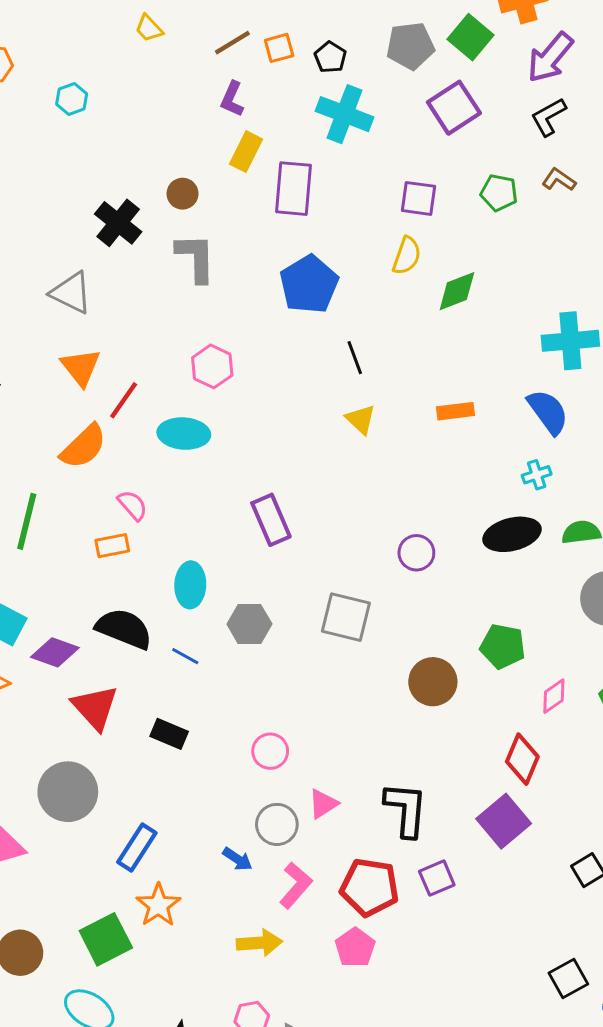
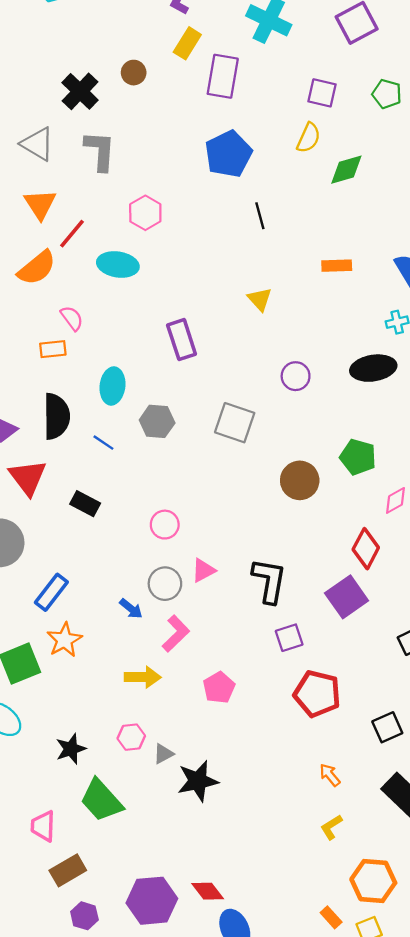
gray L-shape: (196, 258) -> (100, 151), moved
yellow triangle: (361, 419) -> (260, 299), moved
black semicircle: (124, 629) -> (56, 416), turned 63
red pentagon: (370, 887) -> (317, 694), moved

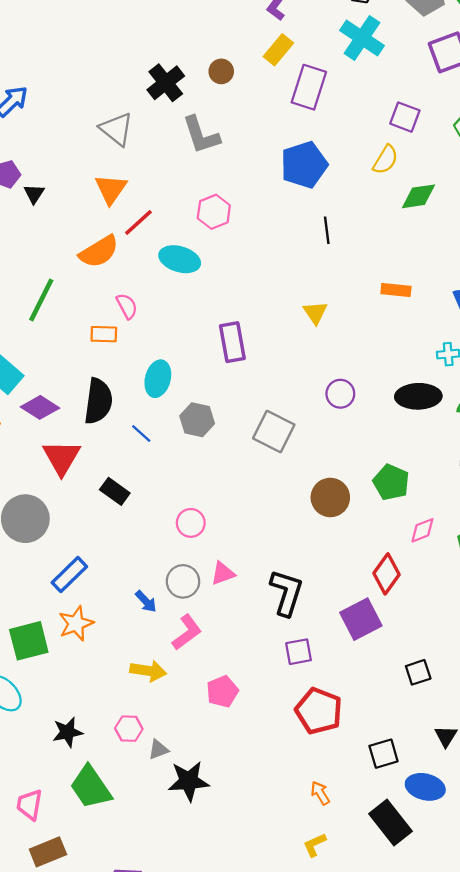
gray L-shape: (100, 151) -> (201, 135), moved, turned 150

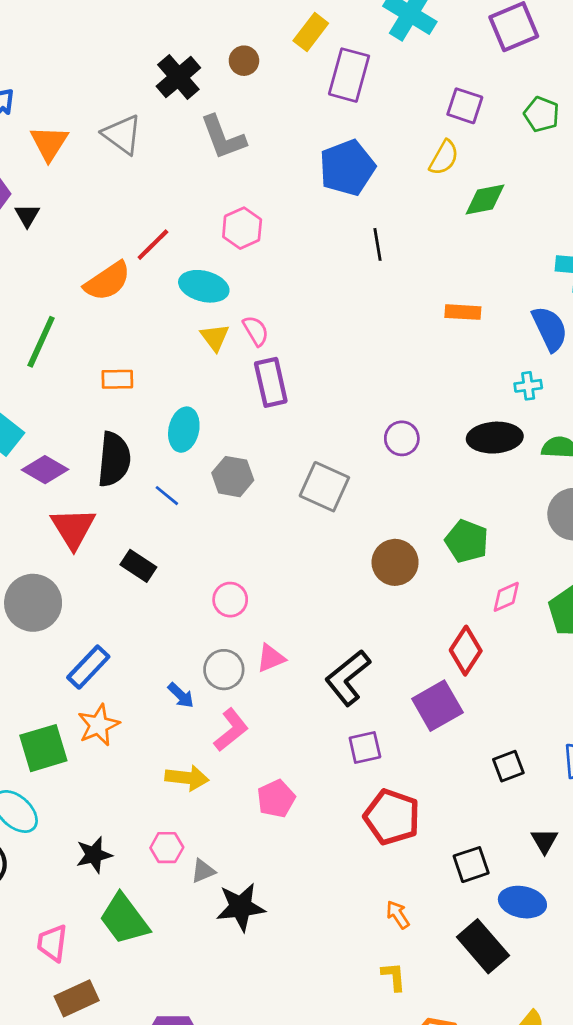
orange triangle: (111, 189) -> (49, 143), moved
pink semicircle: (127, 306) -> (256, 331), moved
yellow triangle: (315, 313) -> (215, 337), moved
black L-shape: (287, 593) -> (348, 678), turned -144
yellow L-shape: (315, 845) -> (394, 977), turned 112

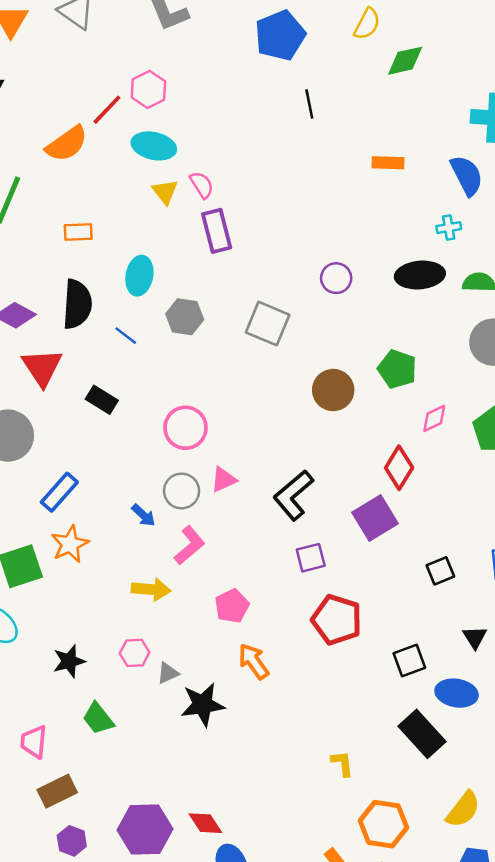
pink hexagon: (242, 228) -> (148, 89), moved
pink circle: (230, 600) -> (185, 428), size x1.4
orange arrow: (398, 915) -> (254, 661), moved, size x1.4
green trapezoid: (124, 919) -> (98, 718), size x0.7

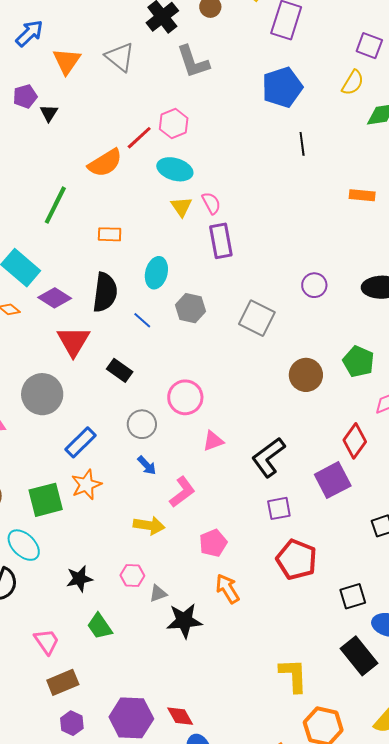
gray circle: (182, 491) -> (142, 424), moved
pink trapezoid: (34, 742) -> (47, 642), turned 136
yellow L-shape: (342, 763) -> (293, 675), size x1.6

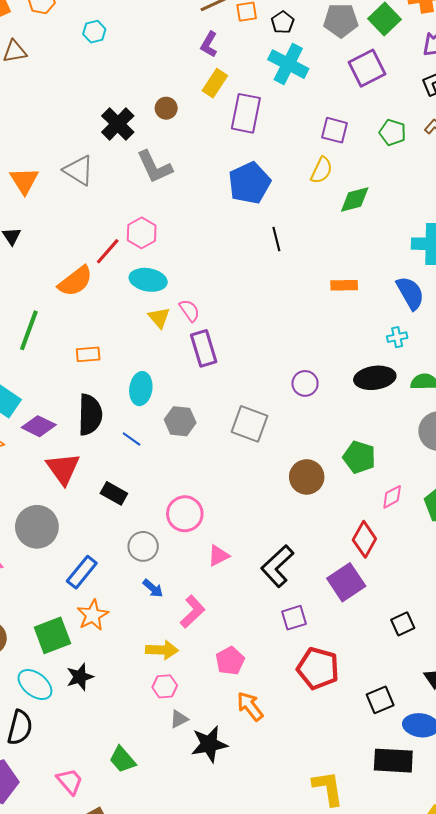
pink hexagon: (132, 575) -> (165, 686), moved
black star: (79, 579) -> (80, 677), moved
black rectangle: (359, 656) -> (393, 761), turned -42

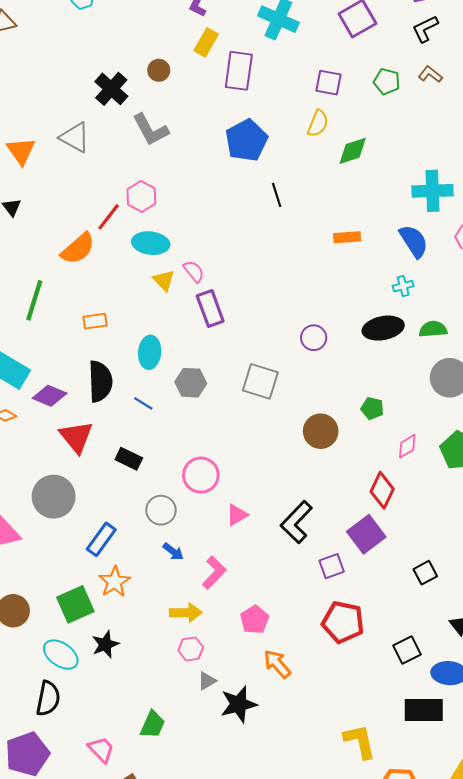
green pentagon: (359, 457) -> (372, 408), size x0.7
purple square: (294, 618) -> (332, 566), moved
green trapezoid: (122, 760) -> (153, 725), turned -112

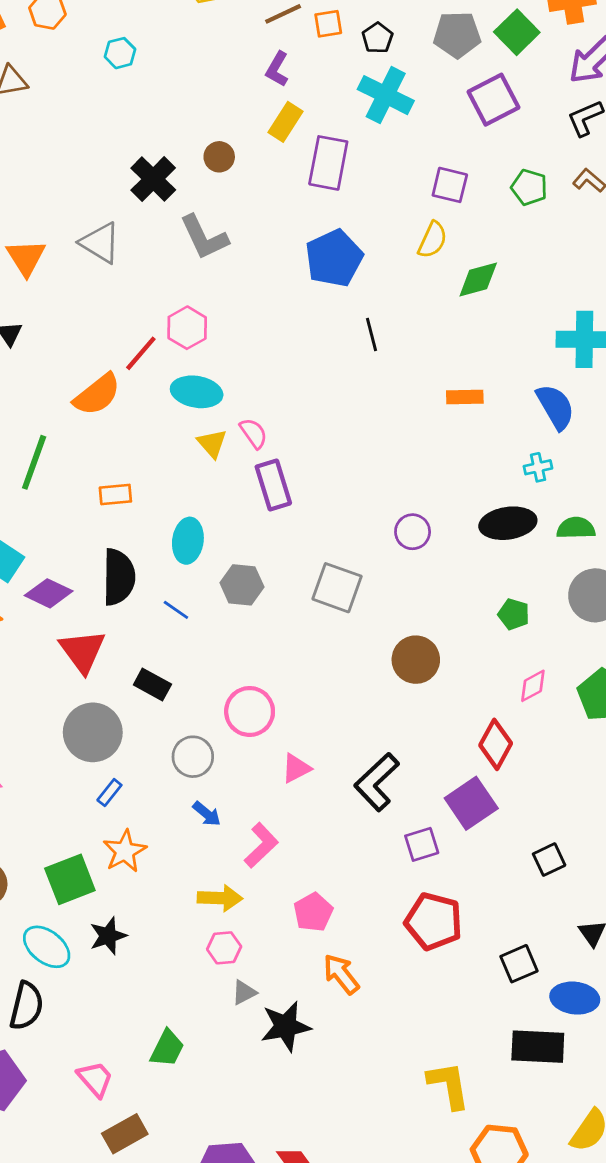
green pentagon: (372, 408) -> (514, 614), moved
gray circle: (54, 497) -> (93, 732), moved
blue rectangle: (101, 539) -> (109, 793), size x0.6

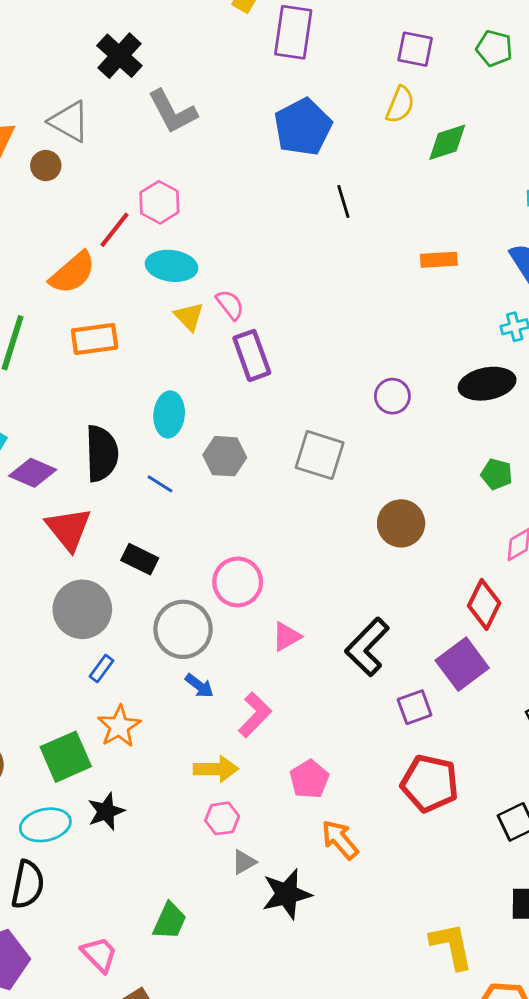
brown circle: (219, 157) -> (46, 166), moved
orange rectangle: (115, 495) -> (95, 339), moved, size x1.4
gray circle: (193, 757) -> (183, 629), size x1.4
cyan ellipse: (47, 947) -> (45, 825), turned -48

